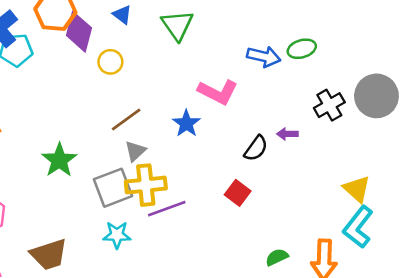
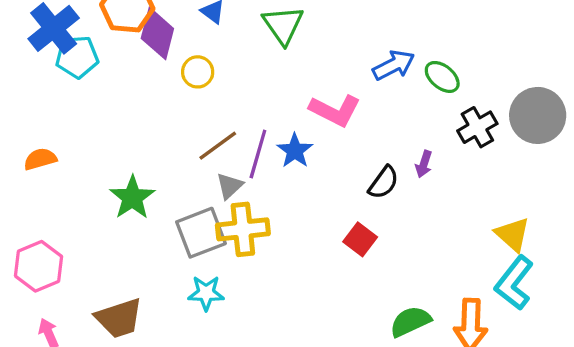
green ellipse: (302, 49) -> (442, 77), moved, turned 56
blue arrow: (264, 57) -> (394, 65), turned -40
purple arrow: (287, 134) -> (424, 164), turned -72
purple line: (167, 209) -> (258, 154), moved, turned -54
green semicircle: (277, 257) -> (410, 321), size x1.4

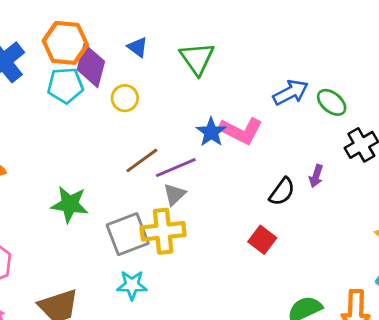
cyan pentagon: (77, 57) -> (65, 85), moved
blue star: (295, 151) -> (211, 132), moved
purple line: (258, 154) -> (176, 168), turned 51
gray triangle: (229, 186) -> (174, 194), moved
green star: (132, 198) -> (70, 204), turned -30

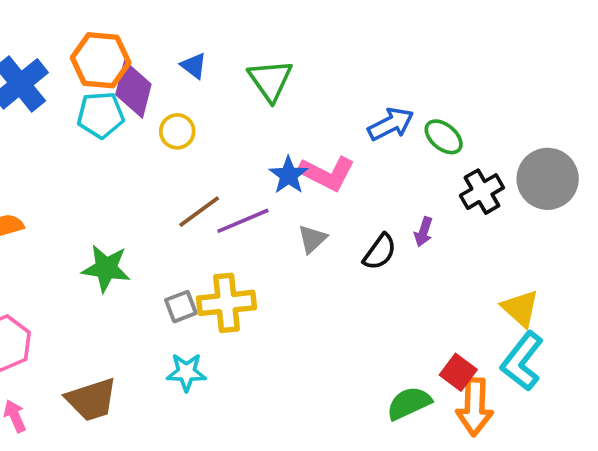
gray triangle: (174, 194) -> (312, 239), moved
gray square: (128, 234) -> (181, 307), size x0.6
red square: (262, 240) -> (458, 372), moved

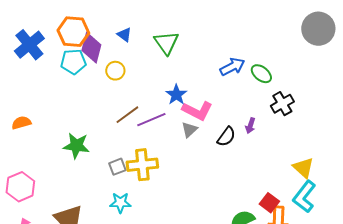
pink L-shape: (327, 173) -> (197, 111), moved
gray circle: (548, 179) -> (318, 29), moved

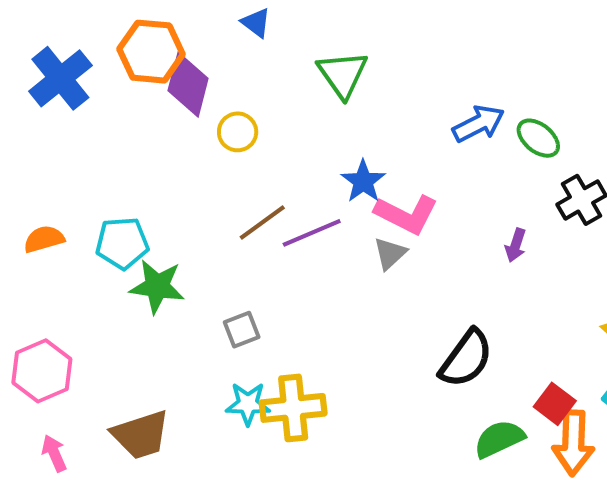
blue triangle: (124, 35) -> (256, 23), moved
cyan pentagon: (73, 62) -> (122, 243), moved
black semicircle: (226, 137) -> (466, 359), moved, size x1.4
yellow cross: (142, 165) -> (293, 408), moved

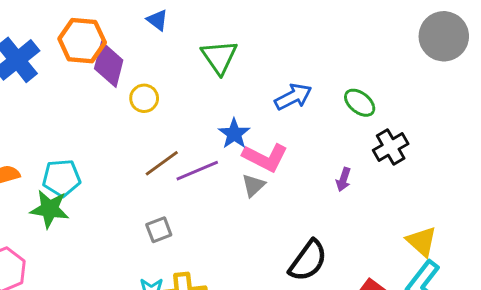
blue arrow: (479, 124) -> (293, 97), moved
green star: (157, 286) -> (50, 209), moved
gray square: (242, 330) -> (159, 230), moved

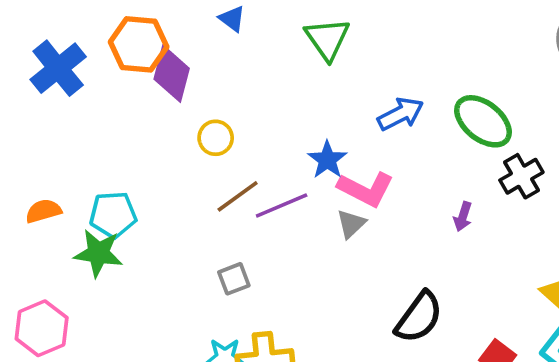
green triangle: (219, 57) -> (327, 39), moved
yellow circle: (144, 98) -> (216, 138), moved
green ellipse: (360, 103) -> (483, 121), size x1.5

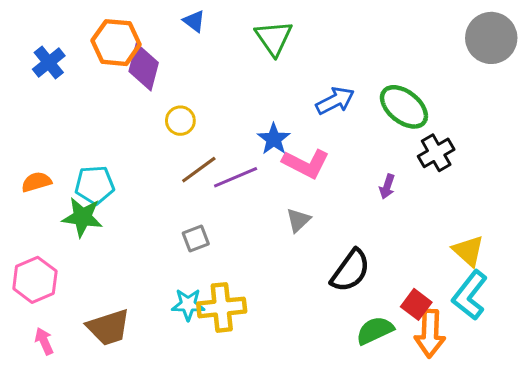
blue cross: (58, 68) -> (49, 62), size x0.7
gray triangle: (351, 224) -> (298, 220), moved

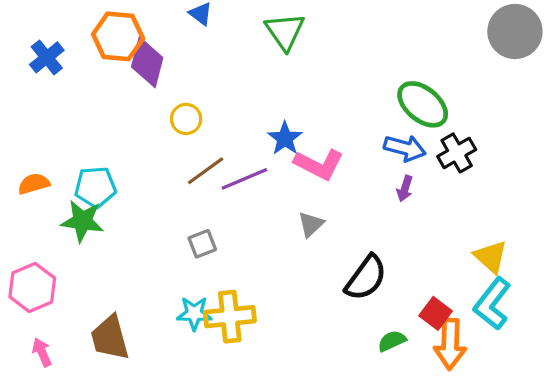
blue arrow: (335, 101) -> (405, 148), moved, turned 42
brown trapezoid: (108, 327) -> (110, 338), turned 93
green semicircle: (375, 330) -> (392, 341), size x0.7

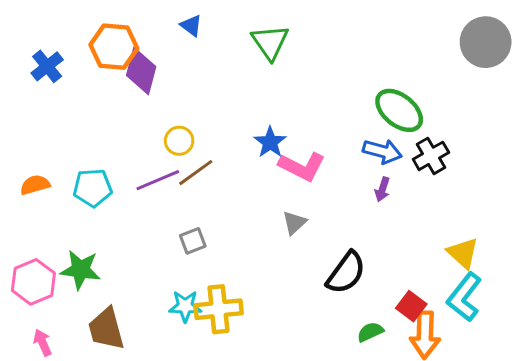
yellow circle: (186, 119) -> (179, 141), moved
purple line: (244, 179) -> (158, 180), moved
green star: (82, 221) -> (80, 270), moved

